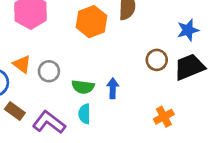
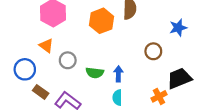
orange triangle: (22, 64) -> (46, 46), moved
black trapezoid: (189, 67) -> (179, 78), moved
cyan semicircle: (84, 114) -> (117, 98), moved

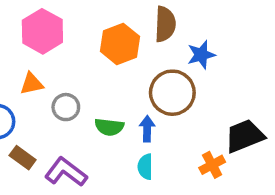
blue star: (178, 28) -> (201, 55), moved
orange triangle: (46, 46) -> (32, 84), turned -49
brown circle: (153, 51) -> (172, 93), moved, size x1.6

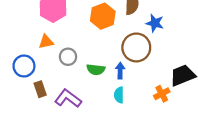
blue star: (201, 55) -> (155, 23), turned 30
brown rectangle: (23, 158) -> (40, 89), turned 35

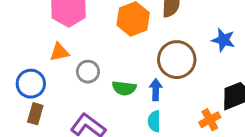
blue star: (155, 23) -> (223, 40), moved
brown rectangle: (40, 89) -> (35, 114), moved, turned 35

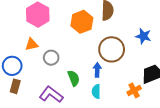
green semicircle: (124, 88) -> (74, 78), moved, turned -119

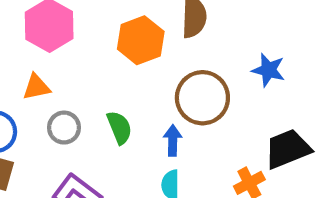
gray circle: (51, 58) -> (64, 128), moved
green semicircle: (74, 78) -> (119, 128), moved

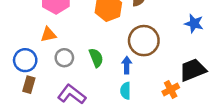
blue star: (268, 70) -> (194, 23), moved

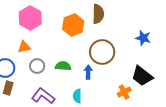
green semicircle: (96, 58) -> (63, 66), turned -63
black trapezoid: (193, 70) -> (142, 76), turned -120
cyan semicircle: (125, 91) -> (77, 96), moved

